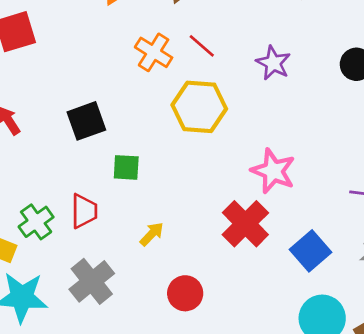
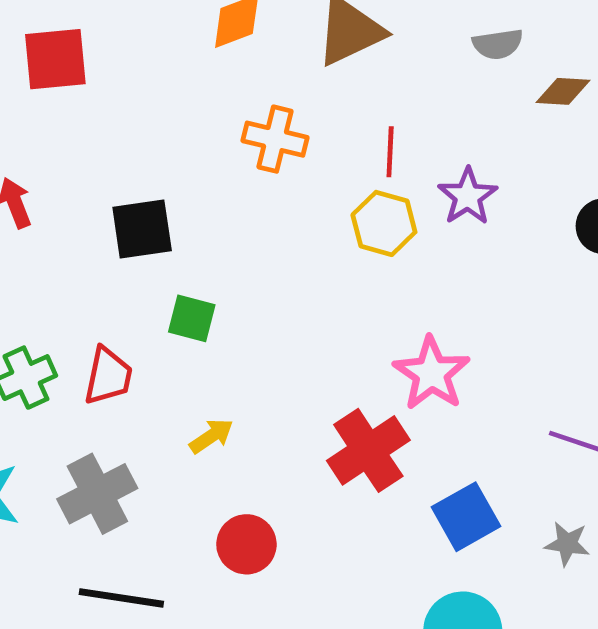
red line: (202, 46) -> (390, 152), moved, turned 40
orange cross: (154, 52) -> (275, 139), turned -30
yellow hexagon: (199, 107) -> (384, 223), moved, size x0.7

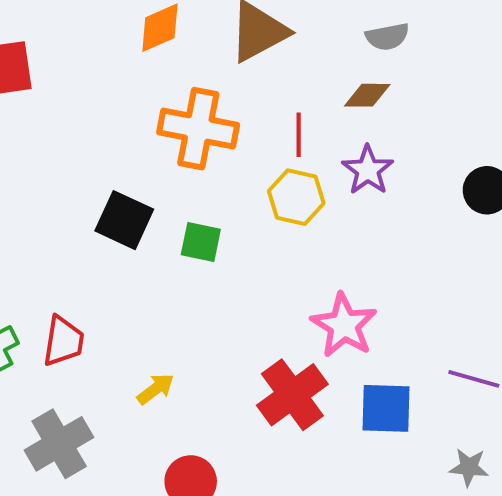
brown diamond: (563, 91) -> (367, 95), moved
orange cross: (275, 139) -> (198, 129), size x1.4
black square: (142, 229) -> (124, 220), moved, turned 36
green square: (192, 318) -> (201, 242), moved
blue square: (466, 517) -> (386, 408), moved, turned 34

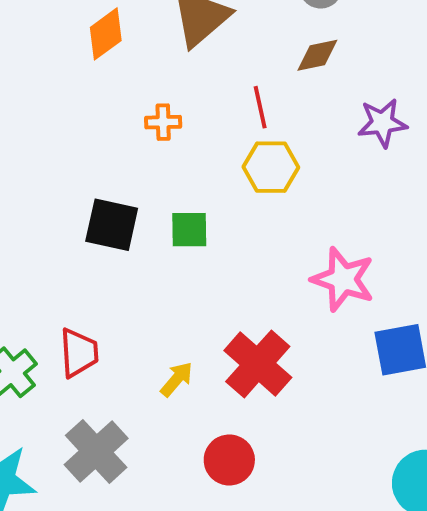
orange cross: (198, 129) -> (163, 122), size x0.5
purple star: (368, 170) -> (382, 123), moved, turned -30
red cross: (292, 395) -> (258, 364), moved

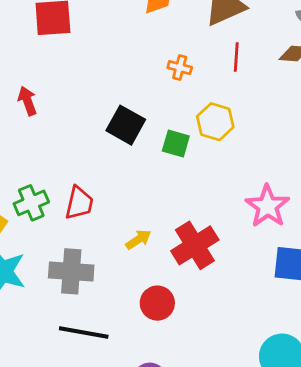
red line: (260, 107) -> (236, 57), moved
yellow hexagon: (271, 167) -> (215, 122), moved
gray cross: (96, 451) -> (71, 271), turned 30

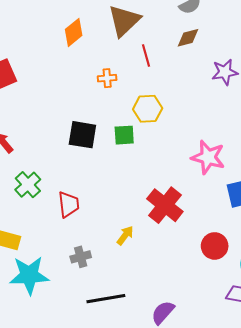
green cross: (31, 203) -> (28, 185), moved
yellow arrow: (138, 239) -> (125, 235), moved
gray cross: (71, 271) -> (81, 257), size x0.6
red circle: (157, 303) -> (215, 246), moved

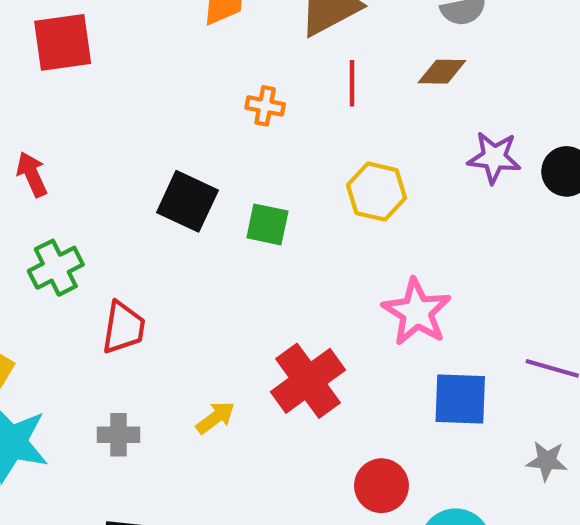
yellow hexagon: (148, 109) -> (376, 192), moved

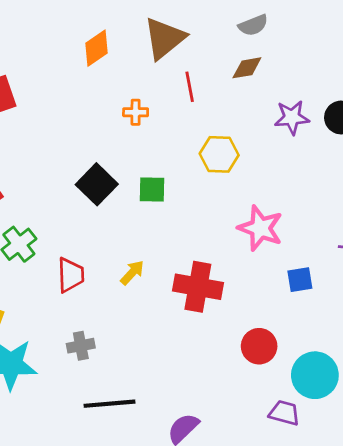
black square: (187, 201) -> (97, 184), turned 30
red cross: (308, 381) -> (198, 287), turned -33
blue square: (460, 399) -> (300, 280), size x0.7
yellow arrow: (215, 418) -> (132, 273), moved

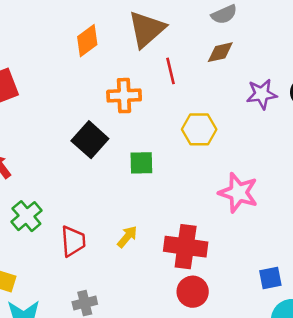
orange cross: (136, 112) -> (124, 96), size x1.5
black square: (97, 184) -> (90, 140), moved
blue square: (300, 280) -> (270, 278), moved
red circle: (259, 346) -> (193, 292), moved

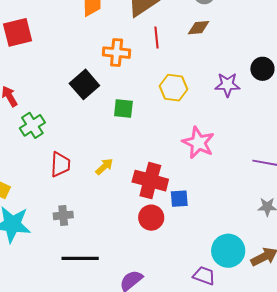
purple star: (262, 94) -> (227, 85), moved
green cross: (26, 216) -> (32, 125), moved
blue square: (270, 278) -> (179, 199), moved

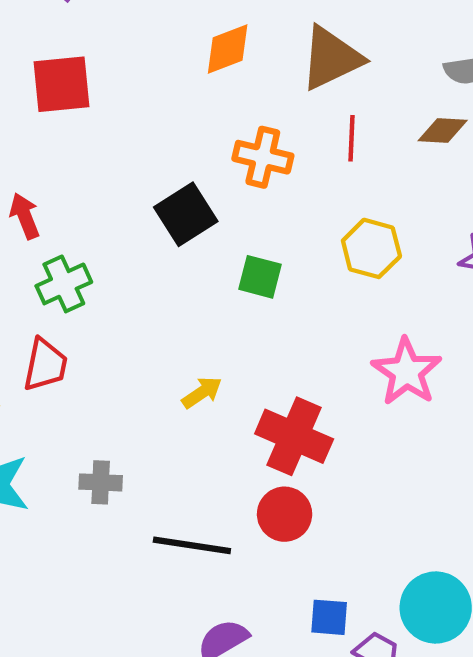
red trapezoid: (60, 164) -> (45, 365), moved
blue square: (179, 199) -> (329, 617), moved
black line: (80, 258) -> (192, 545), moved

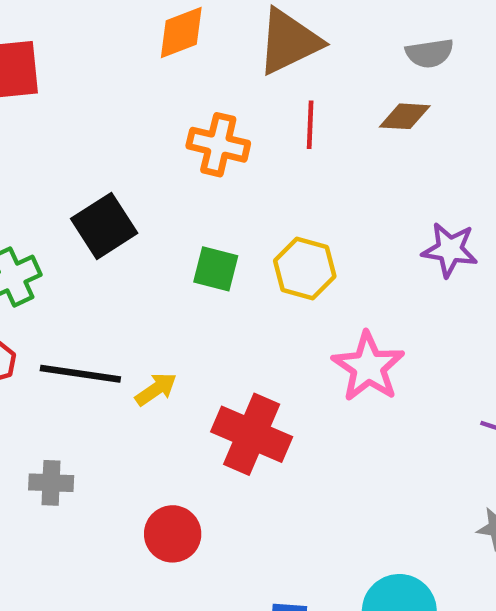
black square: (186, 214) -> (104, 226), moved
yellow hexagon: (371, 248) -> (305, 269), moved
red circle: (285, 514) -> (173, 534), moved
black line: (192, 545) -> (80, 374), moved

